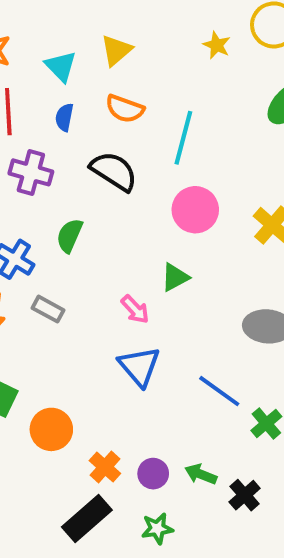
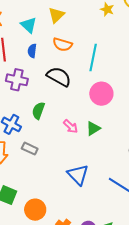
pink arrow: (135, 309) -> (71, 126), moved

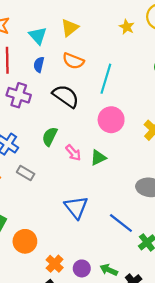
green semicircle: (38, 111) -> (50, 137), moved

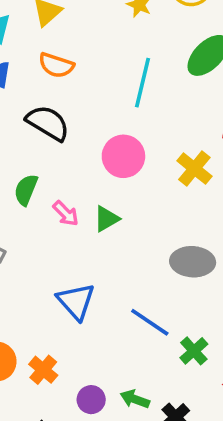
cyan line: (106, 79) -> (143, 83), moved
orange cross: (55, 264) -> (43, 370), moved

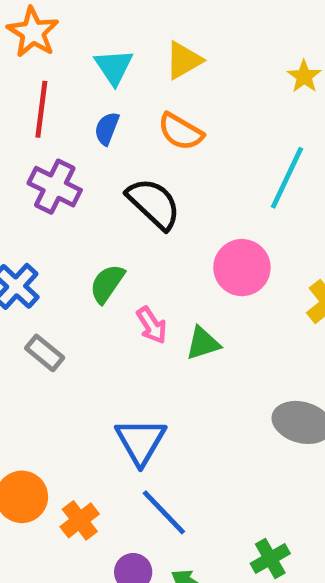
blue line: (150, 322) -> (164, 512), moved
green cross: (194, 351) -> (270, 559), moved

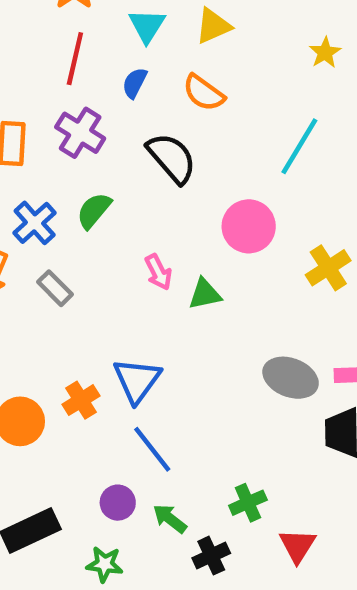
green semicircle: (107, 284) -> (94, 210), moved
orange cross: (80, 520) -> (81, 400), moved

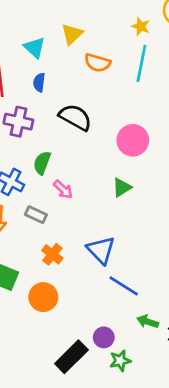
orange semicircle: (204, 93) -> (97, 63), moved
cyan line: (299, 146) -> (141, 63), moved
pink arrow: (158, 272) -> (63, 189), moved
orange cross: (81, 400) -> (52, 254), moved
purple circle: (118, 503) -> (104, 337), moved

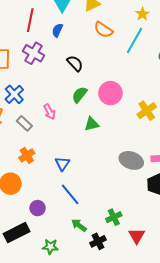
black semicircle: (75, 117) -> (75, 63), size x0.7
green semicircle: (42, 163) -> (80, 95), moved
blue triangle: (101, 250) -> (62, 164), size x0.7
purple circle: (104, 337) -> (38, 208), moved

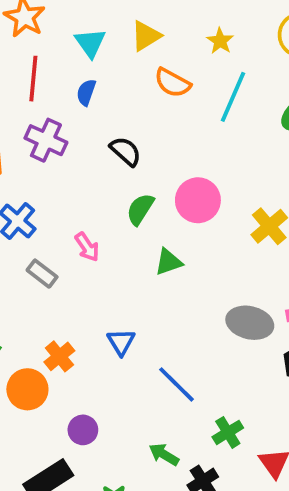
yellow star: (142, 14) -> (220, 41), moved
orange cross: (27, 155) -> (59, 356), moved
blue line: (70, 194) -> (176, 384), moved

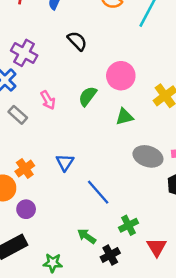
purple cross: (46, 140) -> (24, 53), moved
green semicircle: (140, 209) -> (88, 96), moved
green triangle: (168, 262) -> (124, 117), moved
purple circle: (83, 430) -> (26, 209), moved

